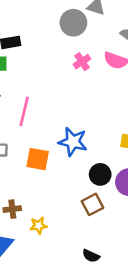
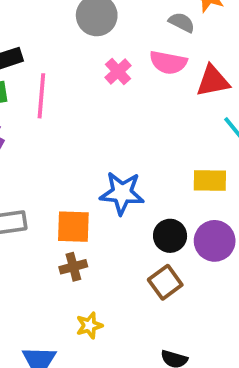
pink line: (24, 111) -> (41, 96), moved
brown cross: (12, 209) -> (73, 267), moved

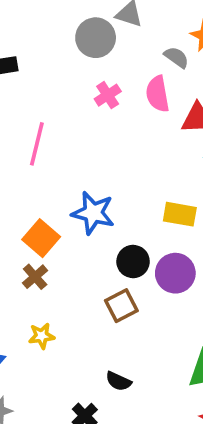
pink semicircle: (168, 62) -> (158, 94), turned 60
pink line: (41, 96) -> (37, 144), moved
orange square: (73, 227) -> (41, 238), turned 30
brown cross: (73, 267) -> (35, 277), turned -35

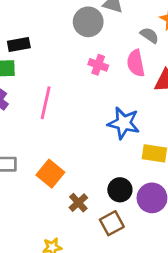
pink cross: (108, 95) -> (98, 65), turned -36
blue star: (93, 213) -> (124, 123), moved
brown cross: (35, 277) -> (78, 203), moved

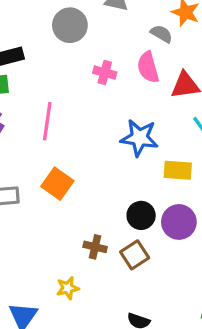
gray circle: (88, 22) -> (70, 25), moved
orange square: (50, 174) -> (57, 184), moved
brown cross: (78, 203) -> (95, 247), moved, turned -30

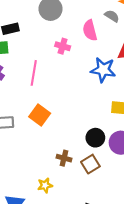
pink semicircle: (148, 67) -> (90, 30), moved
pink cross: (105, 73) -> (63, 46), moved
blue star: (139, 138) -> (103, 70), moved

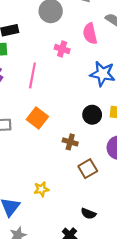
black circle: (95, 138) -> (92, 115), moved
brown cross: (64, 158) -> (70, 142), moved

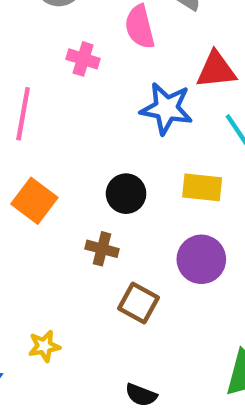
black circle: (92, 115) -> (126, 194), moved
brown square: (88, 169) -> (139, 303), turned -30

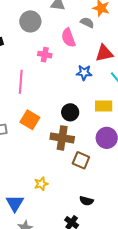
blue star: (166, 108) -> (84, 73), size x0.7
brown cross: (102, 249) -> (62, 138), size x1.6

